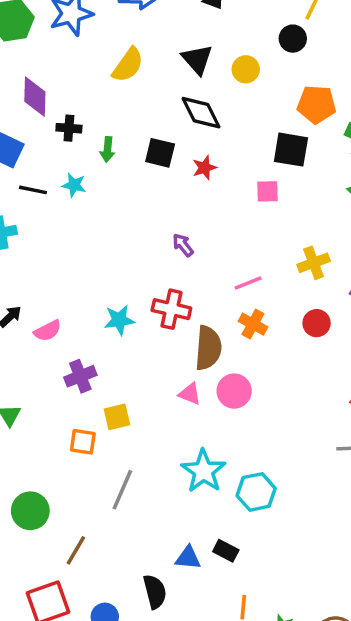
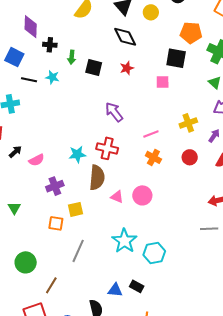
black square: (160, 153) -> (94, 68), moved
purple arrow: (183, 245) -> (114, 112), size x1.5
brown semicircle: (208, 348) -> (97, 178), moved

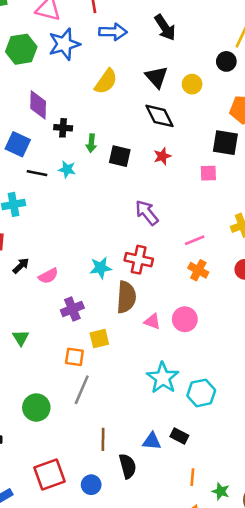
gray line: (78, 251) -> (82, 390), moved
brown line: (51, 285) -> (103, 439), moved, turned -30

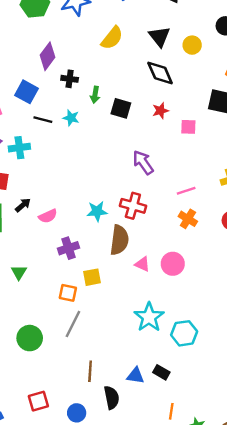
purple diamond: (38, 105) -> (48, 56), turned 32
pink square: (208, 173) -> (188, 127), moved
red square: (50, 474) -> (38, 401), size x0.7

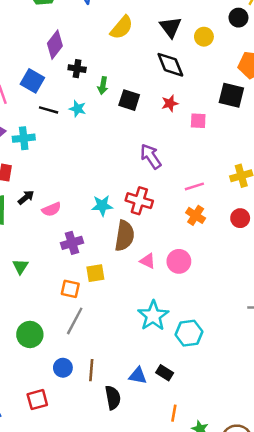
blue circle: (77, 413) -> (63, 368), moved

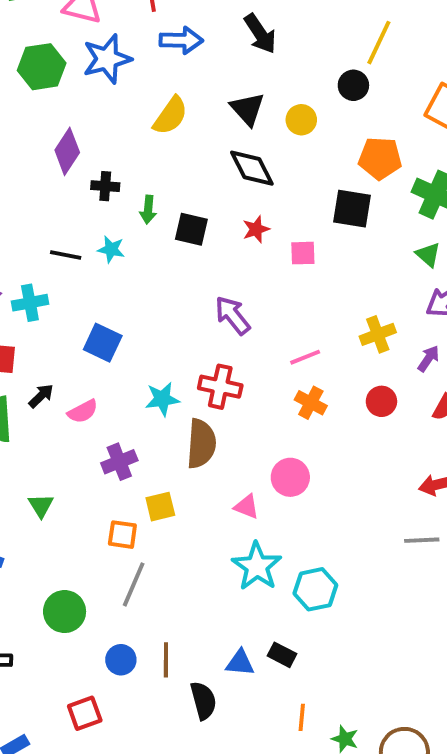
blue square: (32, 81) -> (103, 343), moved
pink triangle: (148, 261) -> (247, 507), moved

